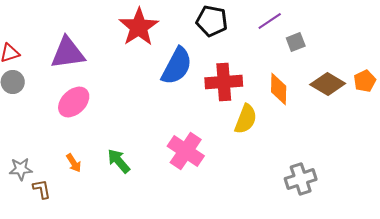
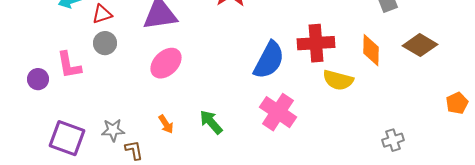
blue semicircle: (177, 66) -> (269, 60), moved
orange pentagon: (365, 81) -> (457, 103), moved
yellow semicircle: (246, 119) -> (338, 80), turned 84
gray cross: (301, 179) -> (393, 140), size x0.7

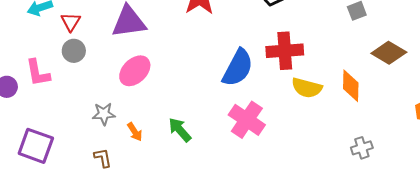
red triangle: (102, 14) -> (71, 22), turned -40
orange diamond: (371, 50) -> (351, 86), moved
gray star: (113, 130) -> (104, 114), moved

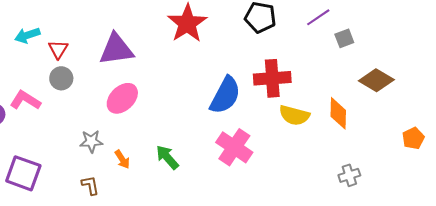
pink L-shape: (38, 73) -> (25, 100), turned 132

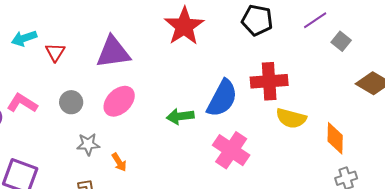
gray square: (344, 38) -> (341, 41), turned -30
gray circle: (61, 78) -> (71, 102), moved
orange diamond: (338, 113) -> (335, 138), moved
green arrow: (167, 157) -> (180, 116), moved, turned -56

